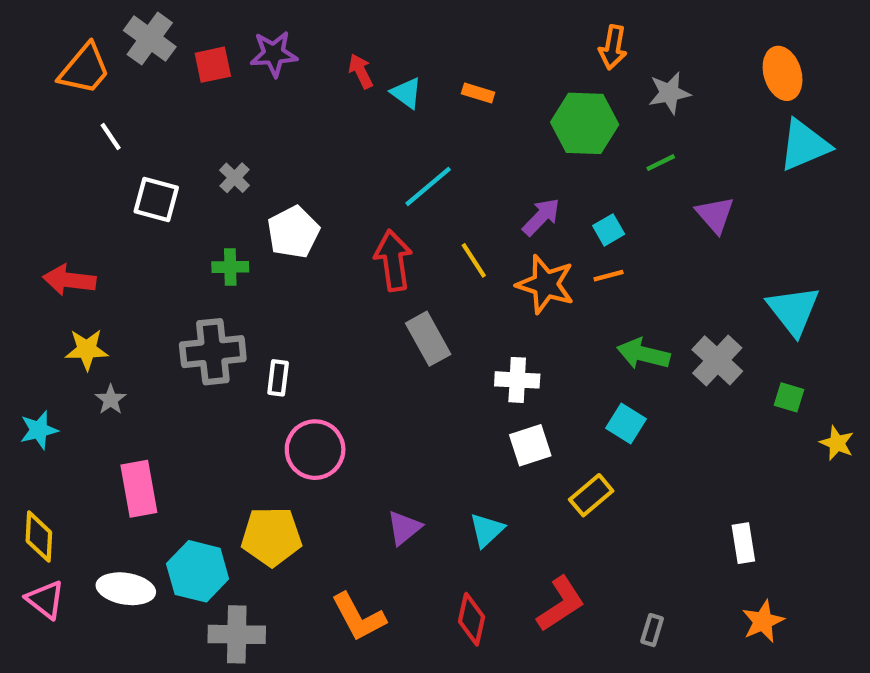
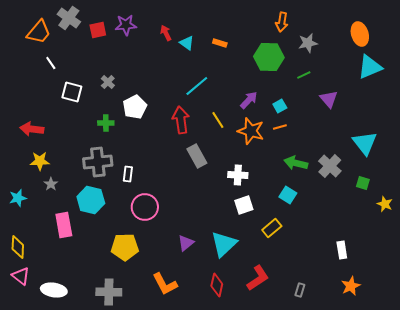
cyan triangle: (487, 530) -> (224, 244), size x1.6
cyan hexagon: (198, 571) -> (91, 200), moved
white ellipse: (126, 589) -> (54, 290), moved

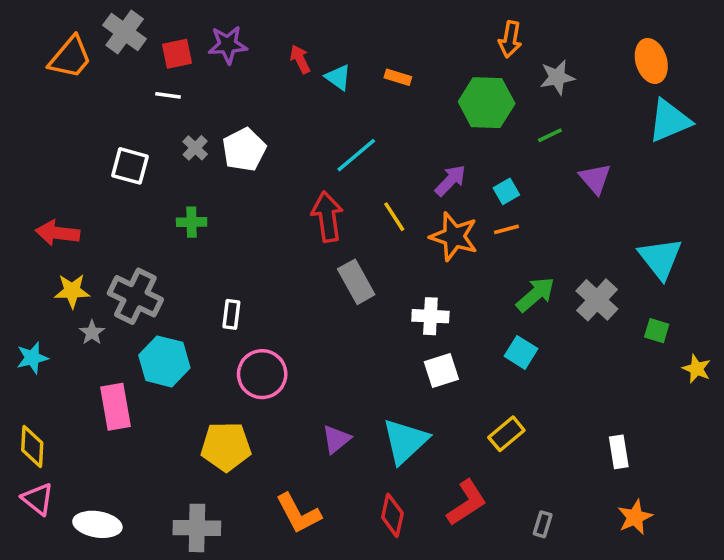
white line: (51, 63) -> (168, 95), moved, turned -48
white pentagon: (135, 107) -> (244, 150), moved
gray cross: (98, 162) -> (135, 296), moved, turned 32
green arrow: (296, 163) -> (535, 294), turned 125
yellow rectangle: (272, 228) -> (506, 434), moved

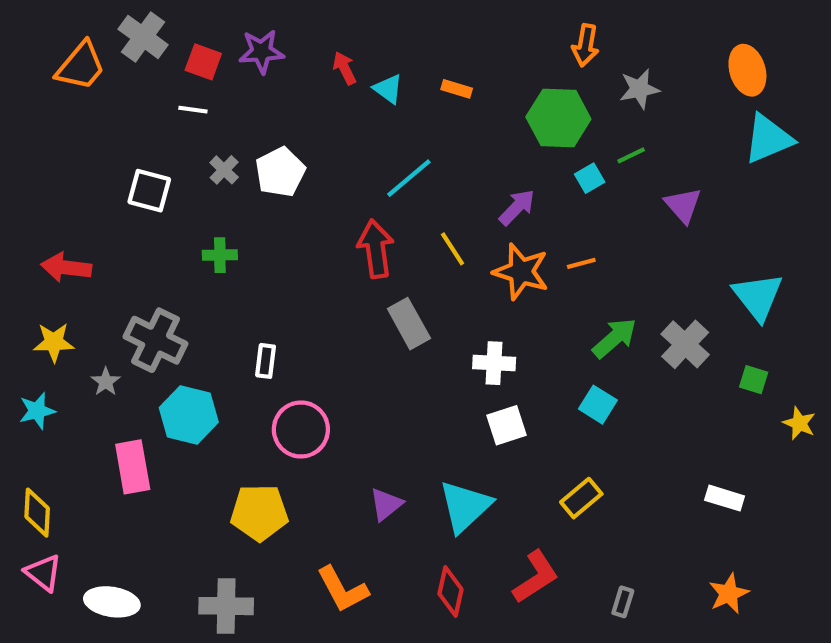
red square: (177, 54) -> (203, 62), turned 32
cyan square: (506, 191) -> (590, 178), moved
yellow star: (72, 291) -> (54, 342), moved
white rectangle: (619, 452) -> (725, 498), moved, turned -64

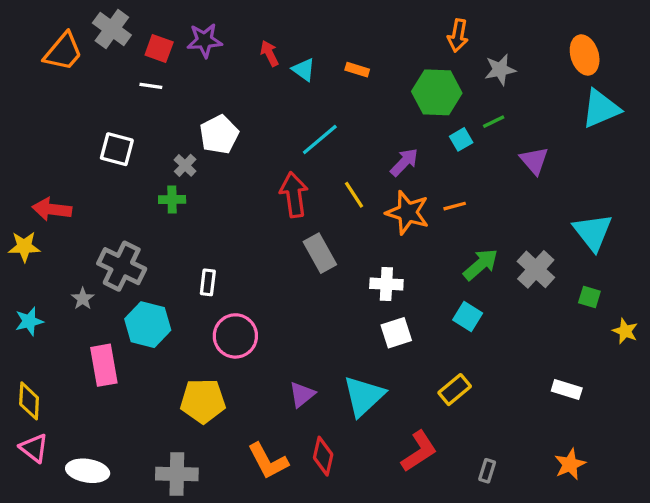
gray cross: (224, 170) -> (185, 165), moved
yellow star: (54, 342) -> (24, 247), moved
red diamond: (450, 591) -> (323, 456), moved

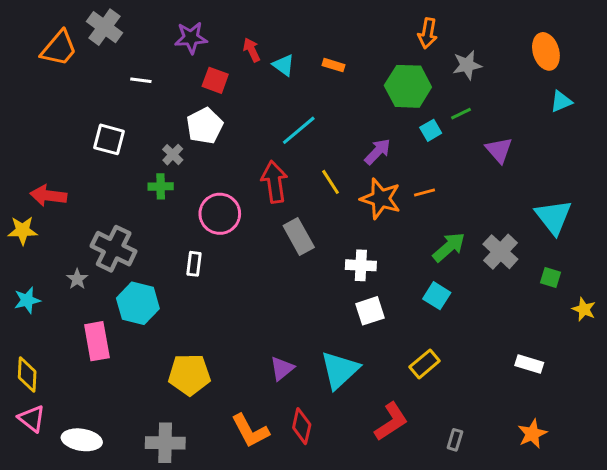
red square: (159, 48) -> (215, 80), moved
cyan triangle: (601, 109) -> (561, 101), size x0.6
pink circle: (235, 336) -> (220, 214), moved

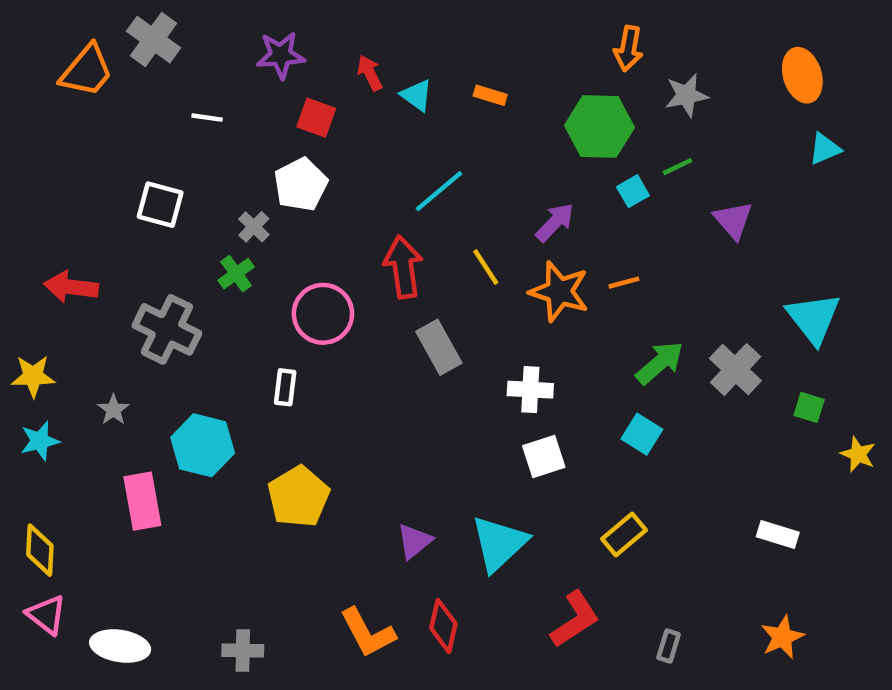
green cross: (161, 186) -> (236, 274), turned -35
yellow star: (23, 230) -> (33, 376), moved
gray cross: (114, 249) -> (167, 329), moved
yellow pentagon: (189, 375) -> (298, 497), moved, turned -30
gray cross: (165, 443) -> (243, 650), size x0.7

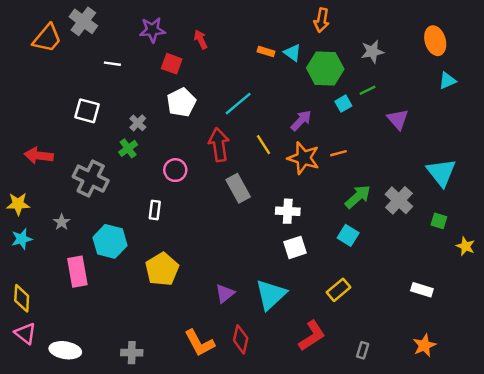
orange arrow: (628, 48) -> (322, 20), moved
cyan triangle: (417, 95) -> (293, 53), moved
white pentagon: (301, 184) -> (181, 102), moved
pink circle: (323, 314) -> (175, 170), size x0.7

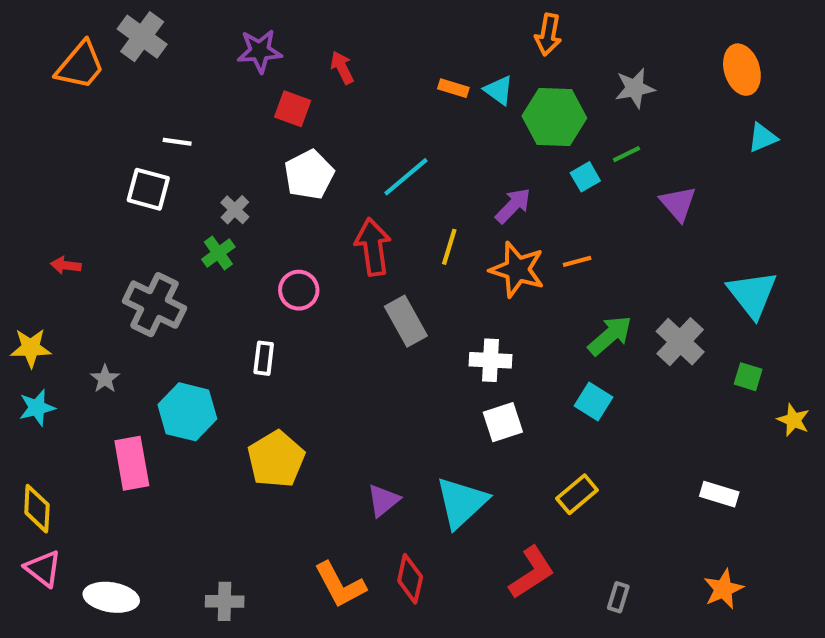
white line: (112, 64) -> (177, 142), moved
yellow line: (264, 145) -> (449, 247), turned 50
red arrow: (39, 156) -> (66, 265), size x0.6

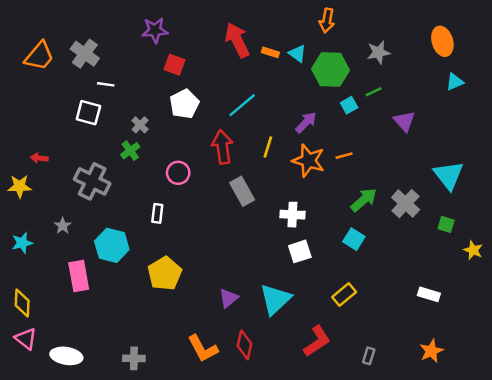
gray cross: (142, 37) -> (85, 54), moved
orange trapezoid: (80, 65) -> (39, 56), moved
red arrow: (342, 68) -> (237, 40), moved, size x1.8
yellow star: (31, 348) -> (20, 186), moved

